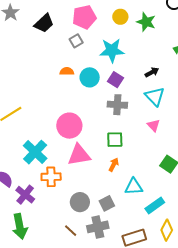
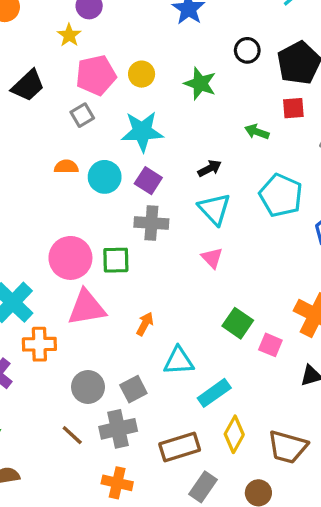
yellow circle: (120, 17) -> (142, 74), moved
green square: (115, 140) -> (116, 260), moved

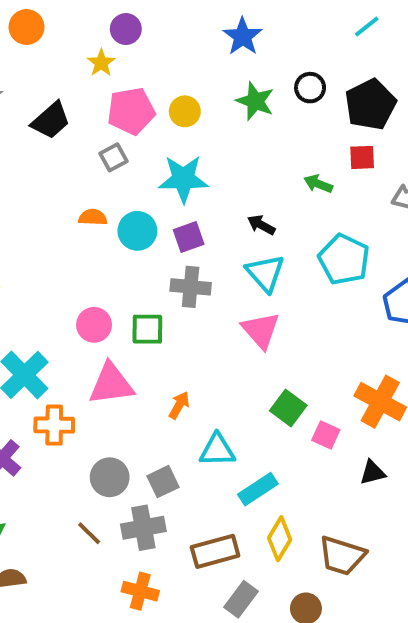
green star: (200, 84) -> (255, 101), moved
black arrow: (210, 168) -> (261, 225), turned -125
purple square: (148, 181) -> (189, 237), turned 36
pink circle: (70, 258) -> (94, 325), size x0.7
pink triangle: (212, 258) -> (261, 330), size x1.5

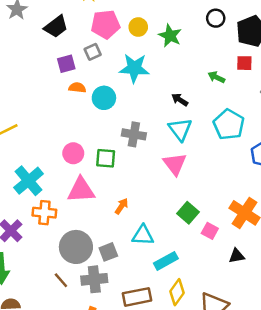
green star: (255, 101) -> (170, 36), moved
purple square: (189, 237) -> (66, 64), moved
gray circle: (110, 477) -> (76, 247), size x1.4

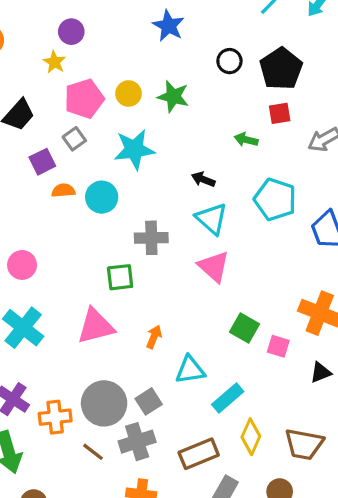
pink circle: (73, 153) -> (22, 265), moved
orange cross: (44, 213) -> (55, 417), moved

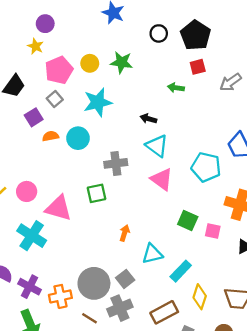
cyan pentagon: (275, 199) -> (206, 167), moved
pink triangle: (96, 326) -> (58, 208), moved, turned 36

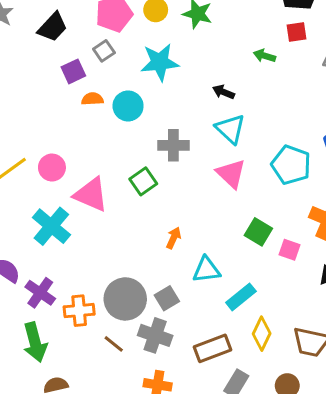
green square: (96, 193) -> (143, 181), turned -30
gray cross: (120, 308) -> (155, 335), turned 35

